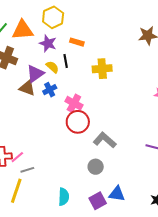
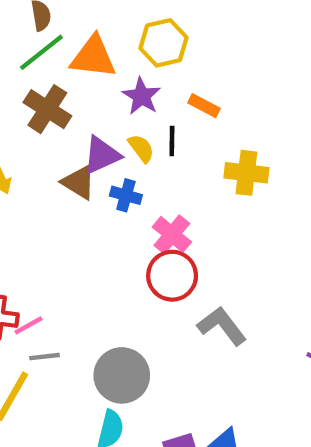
blue cross: (50, 90) -> (126, 195), turned 32
gray circle: (96, 167) -> (122, 375), moved, size x1.6

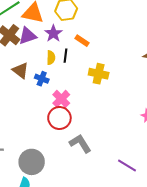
yellow semicircle: (141, 148) -> (51, 58), turned 32
purple triangle: (102, 155) -> (28, 36), moved

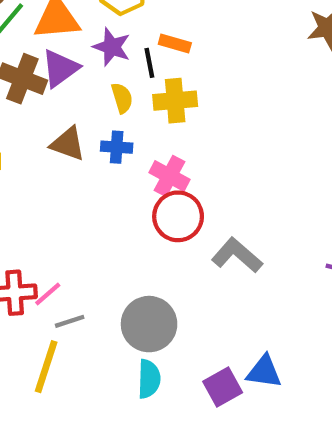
black line: (65, 56) -> (149, 63), moved
yellow cross: (99, 74) -> (175, 101), moved

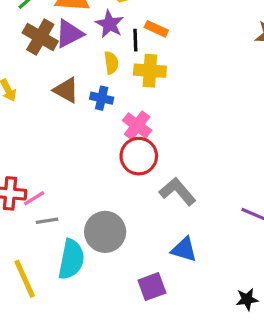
yellow line: (46, 367) -> (25, 279), moved, turned -51
blue triangle: (264, 372) -> (184, 249), moved
cyan semicircle: (149, 379) -> (71, 259), moved, size x1.4

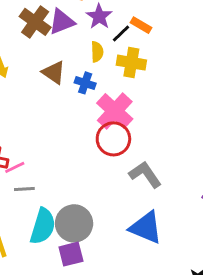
black line: (135, 40) -> (121, 33), turned 42
pink cross: (137, 125) -> (115, 111), size x1.4
gray circle: (105, 232) -> (74, 223), moved
blue triangle: (184, 249) -> (146, 228), size x1.4
purple square: (152, 287) -> (71, 254), moved

